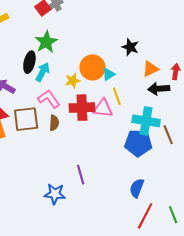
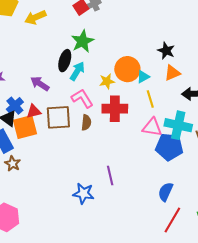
orange triangle: (151, 69) -> (172, 73), moved
pink triangle: (103, 108) -> (152, 127), moved

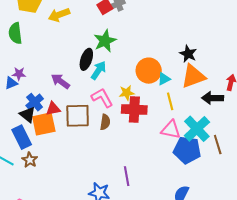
orange triangle: (172, 73) -> (193, 76), size x1.5
yellow star: (107, 81) -> (127, 93), moved
cyan cross: (178, 125) -> (197, 129), turned 32

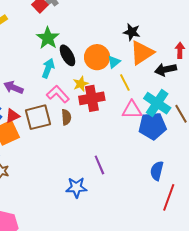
black ellipse: (86, 59) -> (67, 55), moved, turned -35

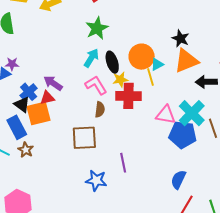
black ellipse: (67, 55) -> (112, 62), moved
yellow line: (125, 82) -> (150, 77), moved
purple arrow: (13, 87) -> (53, 83), moved
brown square: (38, 117) -> (84, 138), moved

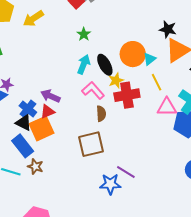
green star: (97, 28) -> (84, 34), size x0.6
yellow line: (150, 77) -> (157, 82), moved
purple line: (123, 163) -> (126, 172), moved, turned -36

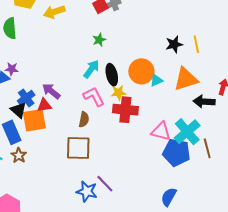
black star: (168, 29) -> (174, 44), moved, turned 30
yellow line: (157, 82) -> (196, 44), moved
brown semicircle: (101, 114) -> (84, 119), moved

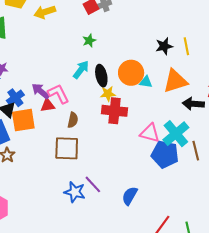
cyan triangle: (156, 80) -> (146, 82), turned 32
pink L-shape: (94, 97) -> (58, 94), moved
red triangle: (44, 105) -> (48, 105), moved
blue semicircle: (169, 197) -> (130, 196), moved

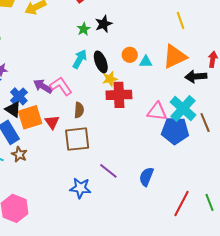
black star: (164, 46) -> (104, 24), moved
orange circle: (131, 73) -> (130, 55), size x0.6
red triangle: (48, 105) -> (52, 122), moved, turned -49
blue star: (75, 192) -> (80, 188), moved

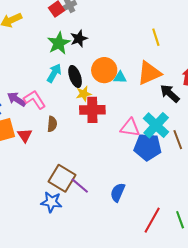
green star: (84, 29) -> (59, 43), size x1.6
orange circle: (130, 55) -> (104, 70), size x1.6
black arrow: (196, 76) -> (170, 93), turned 45
brown square: (77, 139) -> (62, 178), moved, turned 36

